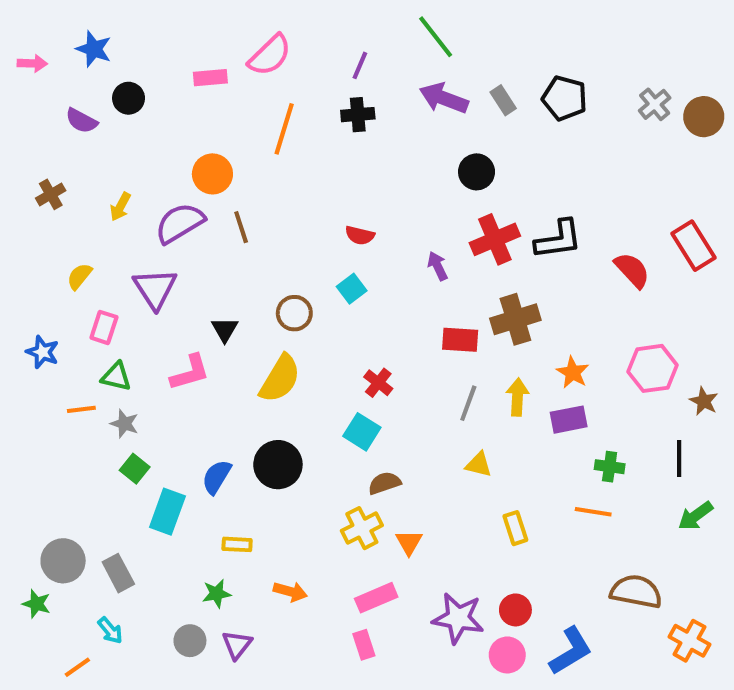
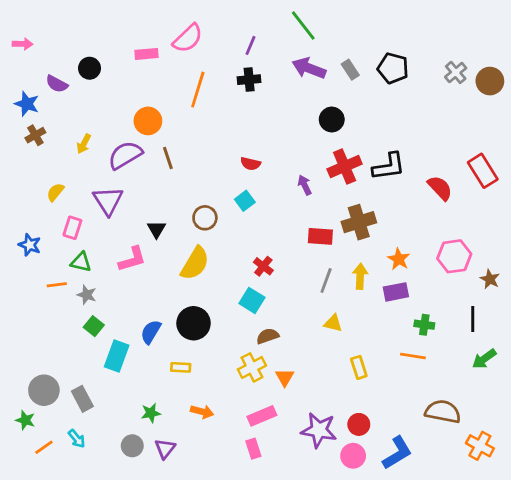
blue star: (94, 49) -> (27, 104), moved
yellow rectangle: (237, 544) -> (181, 367), moved
orange line: (77, 667) -> (44, 447), moved

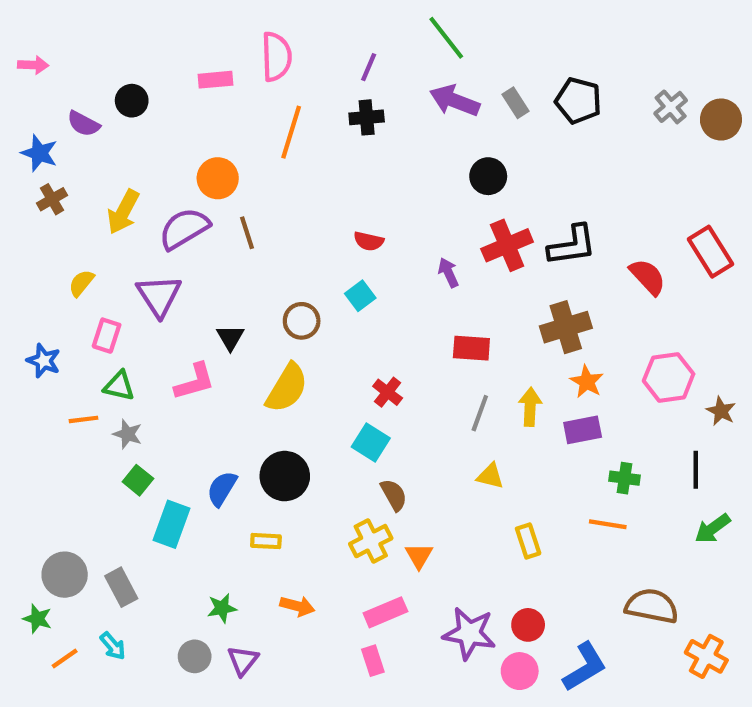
pink semicircle: (188, 38) -> (276, 57), turned -48
yellow arrow: (84, 144) -> (123, 212), size x1.5
brown cross: (359, 222) -> (566, 327), moved
brown semicircle: (268, 336) -> (394, 495), turned 80

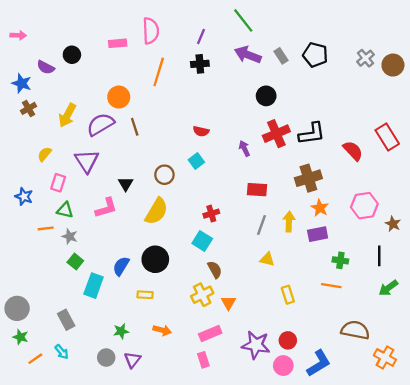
red cross: (388, 392) -> (211, 214), turned 35
gray circle: (65, 575) -> (17, 308), moved

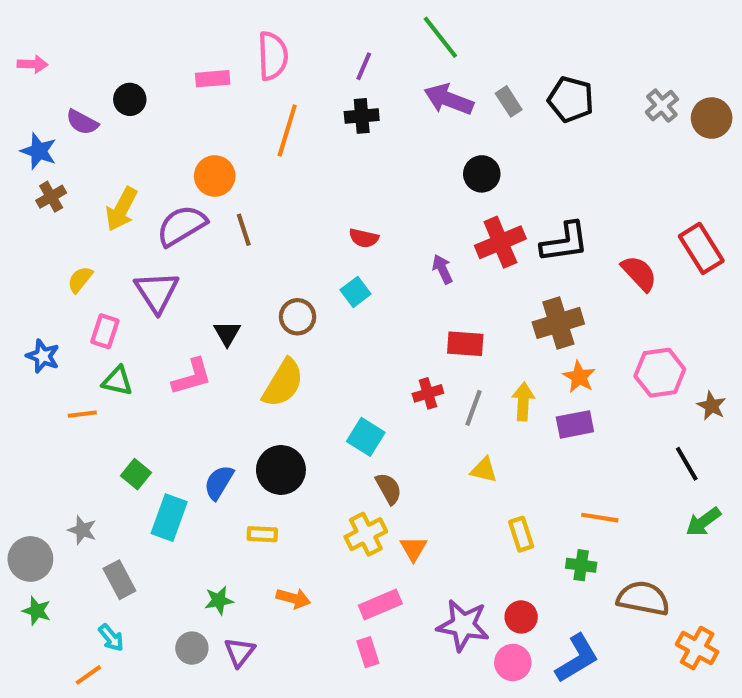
red cross: (211, 214) -> (428, 393), moved
gray star: (70, 236) -> (82, 530), moved
black line: (379, 256) -> (687, 464), turned -30
green cross: (340, 260) -> (581, 565), moved
orange line: (35, 359) -> (88, 675), moved

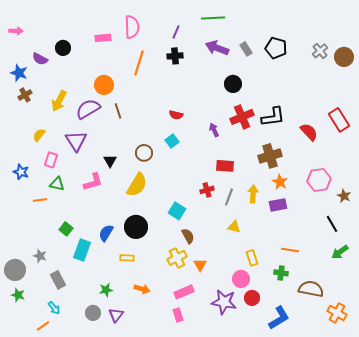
green line: (440, 37) -> (213, 18), turned -55
pink circle: (513, 663) -> (241, 279), moved

